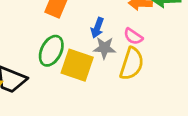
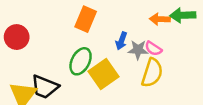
gray star: (104, 48) -> (138, 50), moved
yellow square: (77, 65) -> (104, 74), turned 36

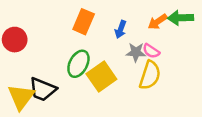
orange arrow: (160, 19) -> (158, 22), turned -36
blue arrow: (121, 41) -> (121, 29), moved

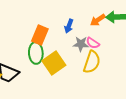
orange rectangle: (84, 22) -> (40, 35), moved
green ellipse: (78, 64) -> (36, 53), turned -30

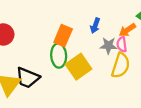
orange arrow: (98, 20) -> (127, 30), moved
pink semicircle: (93, 43) -> (122, 44), turned 48

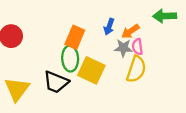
orange arrow: (127, 30) -> (130, 31), moved
yellow square: (79, 67) -> (91, 70), turned -30
black trapezoid: (28, 78) -> (56, 82), moved

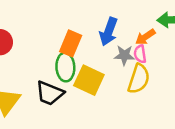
blue arrow: (109, 27) -> (109, 32), size x1.5
orange arrow: (130, 31) -> (145, 37), moved

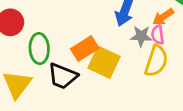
orange rectangle: (71, 43) -> (85, 49), moved, turned 35
green ellipse: (65, 67) -> (39, 49), moved

